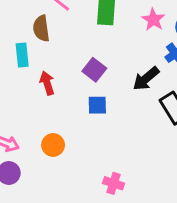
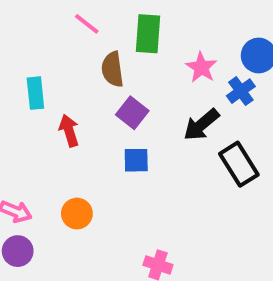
pink star: (153, 20) -> (201, 67), moved
brown semicircle: (41, 28) -> (112, 69), moved

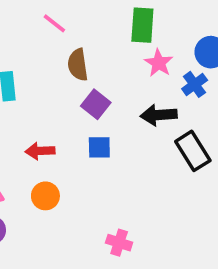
green rectangle: (148, 34) -> (142, 25), moved
black arrow: (201, 125) -> (159, 115), turned 36
red arrow: (69, 131) -> (40, 151), moved, turned -76

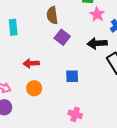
blue square: (99, 147) -> (72, 76), moved

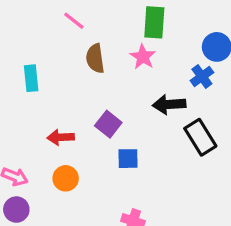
pink star: (97, 14) -> (143, 57), moved
purple square: (62, 37) -> (108, 124), moved

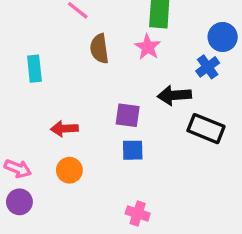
purple square: (108, 124) -> (128, 115), moved, turned -30
black rectangle: (200, 137) -> (206, 129), turned -36

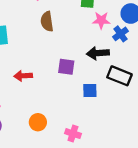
pink star: (148, 47) -> (101, 20), moved, turned -30
blue square: (133, 150) -> (90, 91), moved
orange circle: (69, 170) -> (38, 122), moved

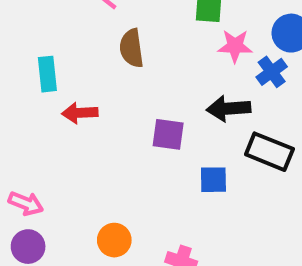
red arrow: (23, 76) -> (80, 113), moved

